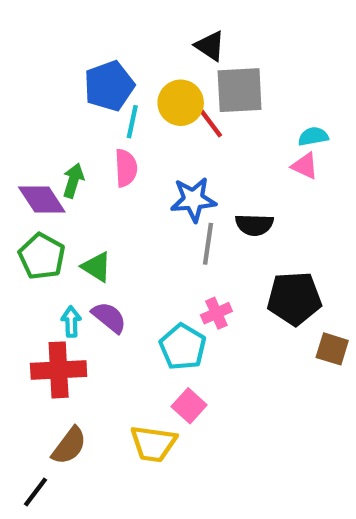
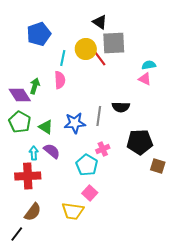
blue pentagon: (109, 86) -> (39, 34), moved
blue star: (193, 200) -> (75, 123), moved

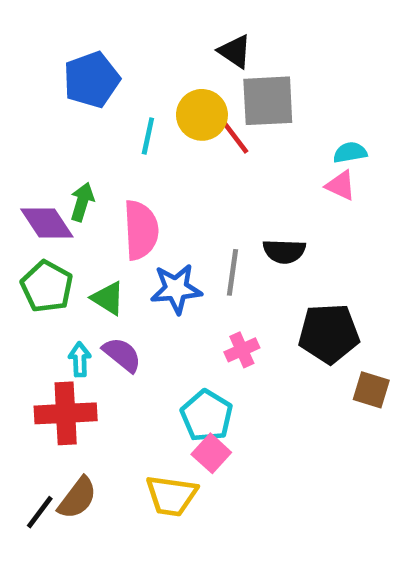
pink semicircle: (60, 80) -> (141, 230), moved, size x1.4
cyan pentagon: (87, 165) -> (207, 416), moved
black line: (17, 234) -> (40, 512), moved

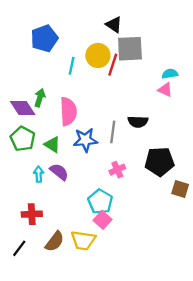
red line: (233, 134) -> (113, 65), turned 55
red cross: (66, 413) -> (32, 214), moved, size x0.7
brown semicircle: (77, 498) -> (55, 241), moved

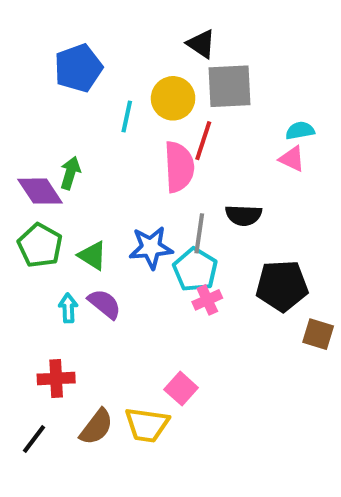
red line: (113, 65) -> (203, 141), moved
pink semicircle: (68, 111) -> (179, 167), moved
cyan pentagon: (100, 202) -> (195, 270), moved

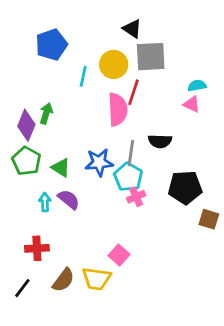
purple diamond: (40, 191) -> (26, 125), turned 56

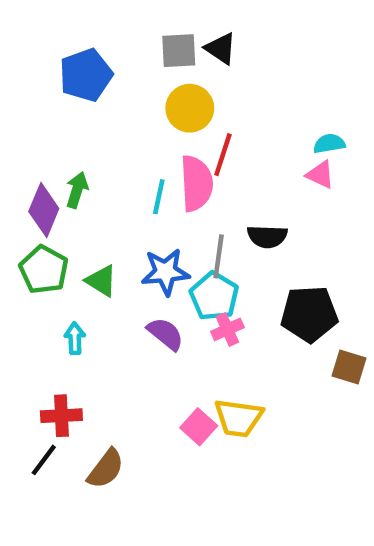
gray square: (151, 57) -> (179, 51), moved, size x0.7
cyan line: (83, 76) -> (159, 197), moved
purple semicircle: (69, 199) -> (165, 334), moved
yellow trapezoid: (96, 279) -> (238, 418), moved
black line: (22, 288) -> (44, 460), moved

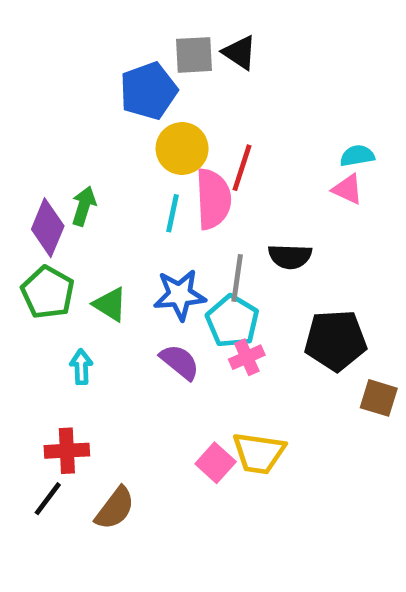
blue pentagon: (86, 75) -> (148, 91), moved
yellow circle: (190, 108) -> (182, 148), moved

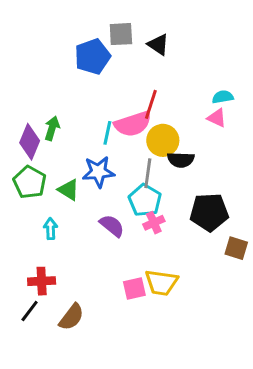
black triangle: (240, 53) -> (158, 45), moved
yellow circle: (182, 148) -> (163, 140), moved
pink semicircle: (213, 199) -> (133, 124), turned 75
blue star: (180, 295) -> (98, 172), moved
pink square: (216, 463) -> (134, 289), turned 35

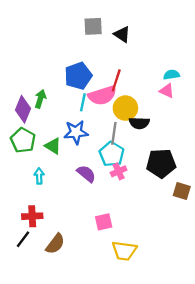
blue pentagon: (92, 56) -> (78, 76), moved
yellow trapezoid: (161, 283) -> (124, 251), moved

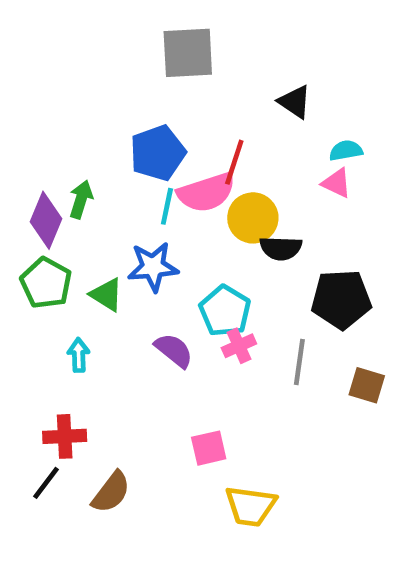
gray square: (93, 26) -> (188, 53), size x1.4
black triangle: (122, 34) -> (295, 102), moved
gray line: (114, 133) -> (299, 362), moved
black pentagon: (161, 163) -> (341, 299), moved

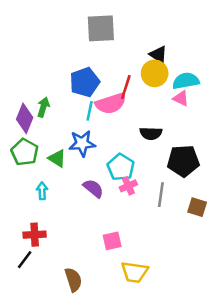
cyan semicircle: (346, 151) -> (186, 81), size x1.5
yellow circle: (253, 218) -> (155, 73), moved
brown semicircle: (111, 492) -> (73, 280), moved, turned -55

